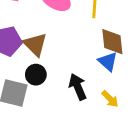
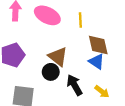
brown triangle: (35, 44) -> (58, 57), moved
black circle: (36, 75) -> (51, 72), moved

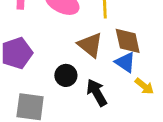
brown triangle: (58, 57) -> (90, 45), moved
yellow arrow: (102, 92) -> (144, 86), moved

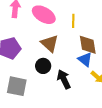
brown triangle: (90, 45) -> (50, 44), moved

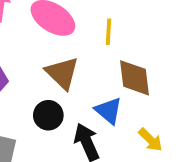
blue triangle: (85, 60) -> (109, 111), moved

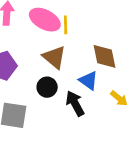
yellow line: (109, 32) -> (66, 25), moved

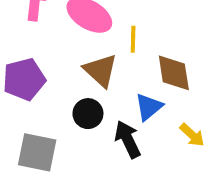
yellow line: (66, 25) -> (133, 39), moved
blue triangle: (88, 81) -> (149, 107), turned 42

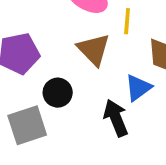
black circle: (88, 114) -> (58, 93), moved
gray square: (37, 152) -> (27, 125), turned -33

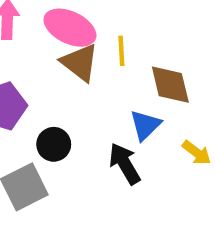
brown triangle: (94, 50) -> (80, 63), moved

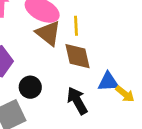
brown diamond: (170, 85) -> (78, 56), moved
blue triangle: (145, 125) -> (108, 82), moved, turned 40

